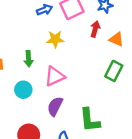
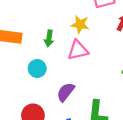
pink triangle: (55, 76) -> (78, 50), moved

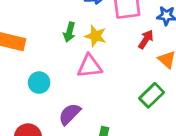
green arrow: (49, 38) -> (69, 32), moved

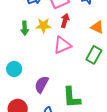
red arrow: (146, 39) -> (65, 21), moved
pink triangle: (90, 66) -> (62, 45), moved

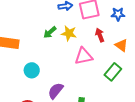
red arrow: (65, 21) -> (100, 35), moved, turned -48
green arrow: (25, 28) -> (50, 32), turned 40

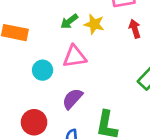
pink triangle: (84, 56) -> (75, 57), moved

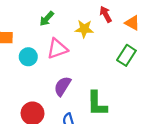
yellow star: (94, 24) -> (84, 29), moved
cyan circle: (43, 70) -> (28, 57), moved

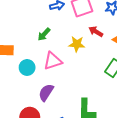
red arrow: (106, 14) -> (96, 32), turned -32
purple semicircle: (62, 86) -> (46, 92), moved

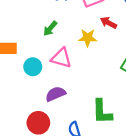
pink triangle: (53, 61) -> (61, 58), turned 36
purple semicircle: (46, 92) -> (56, 94), turned 36

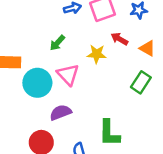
pink triangle: (61, 58) -> (68, 75), turned 30
cyan circle: (33, 67) -> (37, 83), size x1.5

